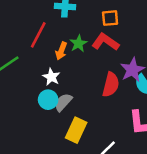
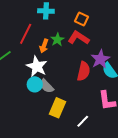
orange square: (110, 18) -> (82, 19), turned 32
white star: (51, 77) -> (37, 67), size x1.5
gray semicircle: (63, 102) -> (47, 86), turned -84

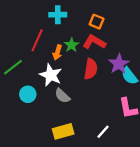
red semicircle: (84, 71) -> (91, 69), moved
cyan circle: (35, 84) -> (28, 94), moved
yellow rectangle: (57, 108) -> (63, 131), moved, turned 54

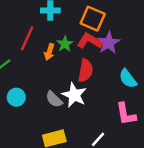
orange square: (97, 22) -> (93, 19), size x1.5
purple star: (119, 64) -> (109, 43), moved
white star: (51, 75) -> (74, 95), moved

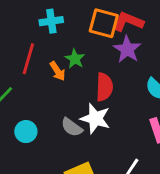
red L-shape: (90, 41) -> (128, 22), moved
orange arrow: (49, 52) -> (58, 71), turned -42

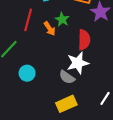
white star: (95, 119) -> (78, 63), turned -30
gray semicircle: (72, 127) -> (67, 77), moved

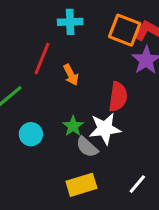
green star: (62, 19) -> (73, 126), moved

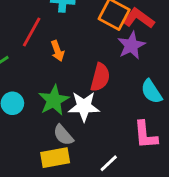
green star: (73, 126) -> (54, 100), size x1.5
gray semicircle: (87, 147) -> (63, 135), moved

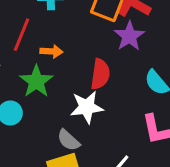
orange arrow: (57, 51) -> (51, 51), turned -60
green star: (54, 100) -> (36, 81), moved

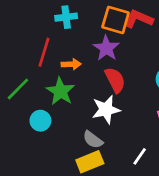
purple star: (129, 36) -> (106, 48), moved
red semicircle: (100, 74) -> (115, 80), turned -30

